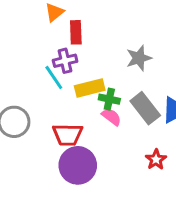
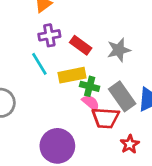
red rectangle: (76, 32) -> (81, 45), moved, turned -55
purple cross: (65, 61) -> (49, 35), moved
red trapezoid: (68, 135) -> (105, 118), moved

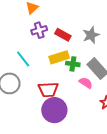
cyan line: (39, 64) -> (23, 59), moved
pink semicircle: (91, 103) -> (86, 83), moved
red trapezoid: (105, 118) -> (48, 90), moved

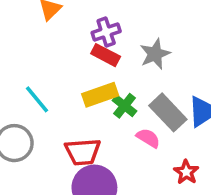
purple cross: (39, 30) -> (106, 32), moved
green cross: (73, 64) -> (125, 106), turned 32

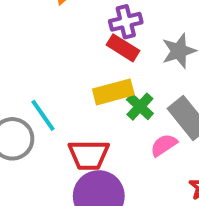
cyan line: (37, 99) -> (43, 115), moved
pink semicircle: (148, 138) -> (164, 145), turned -70

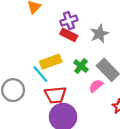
yellow rectangle: (113, 92) -> (51, 62), moved
cyan line: (43, 115) -> (40, 74), moved

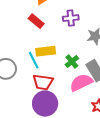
red rectangle: (69, 35) -> (36, 21), moved
pink semicircle: (96, 86) -> (81, 82), size x1.6

